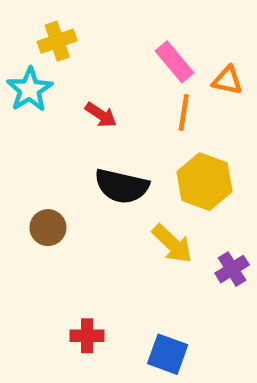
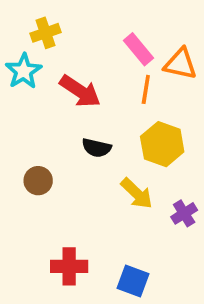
orange triangle: (227, 80) -> (180, 64), size x1.4
red arrow: (101, 115) -> (80, 91), size x1.6
black semicircle: (122, 186) -> (97, 148), size x0.7
red cross: (87, 336) -> (69, 266), size x1.4

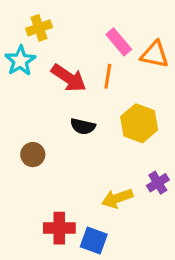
orange line: (146, 89) -> (108, 76), moved
yellow arrow: (137, 193) -> (117, 198), moved, turned 116
blue square: (133, 281) -> (94, 241), moved

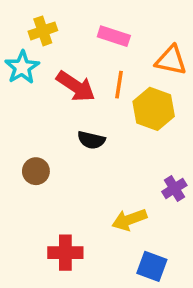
pink rectangle: (119, 42) -> (114, 36), moved, turned -32
yellow hexagon: (139, 123) -> (154, 109), moved
purple cross: (158, 183) -> (174, 188), moved
blue square: (94, 241) -> (152, 266), moved

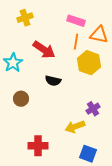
pink rectangle: (114, 36) -> (76, 21), moved
cyan star: (22, 67) -> (13, 63), moved
orange line: (119, 85) -> (76, 42), moved
purple cross: (174, 188) -> (93, 109), moved

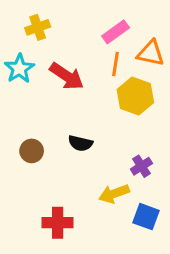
pink rectangle: (76, 21) -> (116, 32), turned -54
cyan star: (13, 63) -> (19, 69), moved
black semicircle: (53, 81) -> (80, 143), moved
blue square: (88, 154) -> (146, 217), moved

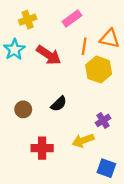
pink rectangle: (116, 32) -> (72, 19), moved
black semicircle: (80, 143) -> (59, 104), turned -56
blue square: (146, 217) -> (106, 168), moved
red cross: (58, 223) -> (42, 148), moved

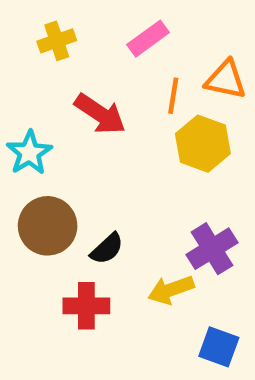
cyan star: (14, 50) -> (29, 153), moved
black semicircle: (59, 104) -> (107, 249), moved
brown circle: (23, 109) -> (48, 226), size x1.6
purple cross: (103, 120) -> (212, 249), size x1.5

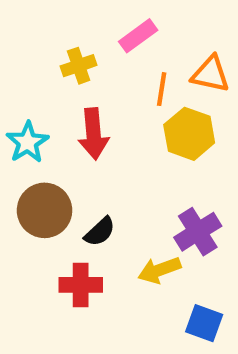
yellow cross: (57, 41) -> (79, 66), moved
red arrow: (100, 114) -> (93, 134), moved, turned 51

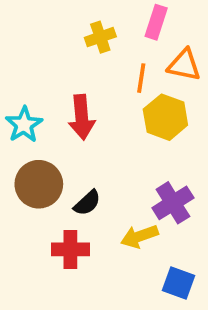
pink rectangle: (138, 36) -> (156, 22), moved, turned -36
yellow cross: (79, 66) -> (100, 37), moved

